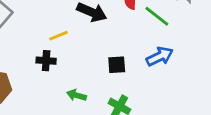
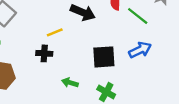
black square: (117, 65) -> (104, 57), size x1.5

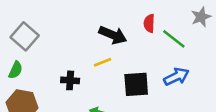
yellow line: (55, 32) -> (102, 62), moved

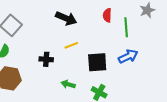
black arrow: (113, 35) -> (66, 18), moved
green line: (174, 39) -> (126, 27), turned 48

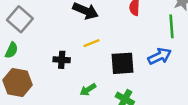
green line: (126, 27) -> (171, 26), moved
green arrow: (68, 84) -> (88, 90), turned -48

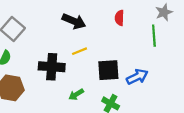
blue arrow: (160, 56) -> (137, 77), moved
black cross: (62, 60) -> (52, 67), size x1.6

